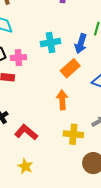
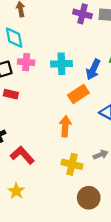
pink cross: (18, 58) -> (26, 62), moved

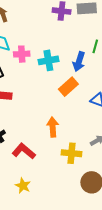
pink cross: (26, 62) -> (22, 54), moved
orange arrow: (65, 126) -> (53, 127), moved

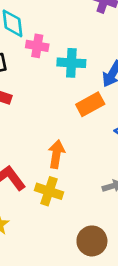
yellow cross: (72, 153) -> (49, 191), moved

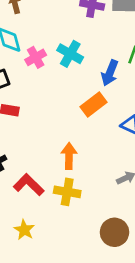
pink cross: (37, 46) -> (36, 57), turned -30
cyan cross: (71, 63) -> (70, 54), moved, turned 35

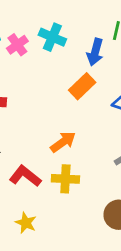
orange arrow: (69, 156) -> (63, 142), turned 60

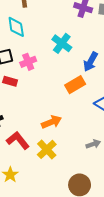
pink cross: (17, 45) -> (28, 62), moved
yellow cross: (65, 179) -> (47, 149), turned 30

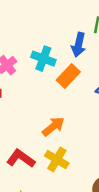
cyan cross: (62, 43) -> (43, 59), moved

